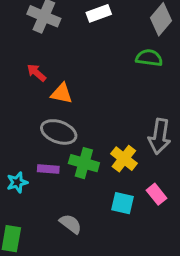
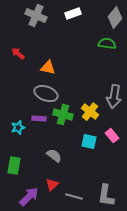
red arrow: (36, 73) -> (18, 54), moved

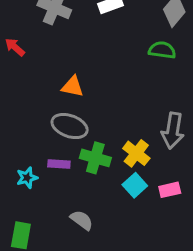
red arrow: (18, 54) -> (15, 47), moved
pink rectangle: (112, 136) -> (170, 190), turned -64
cyan square: (89, 142) -> (135, 185), moved, turned 35

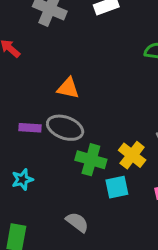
purple rectangle: (59, 164) -> (30, 128), moved
cyan square: (135, 185) -> (117, 187), moved, turned 30

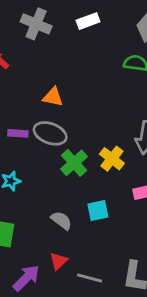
green cross: (91, 160) -> (74, 163), turned 32
cyan square: (117, 187) -> (98, 211), moved

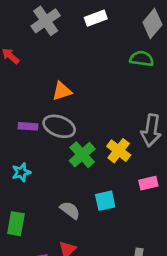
gray cross: (36, 24) -> (46, 21), turned 32
orange triangle: (53, 97) -> (62, 91), turned -30

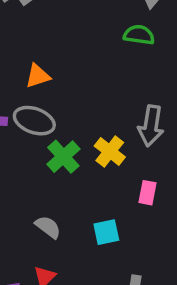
pink rectangle: (148, 183) -> (148, 193), turned -66
cyan square: (105, 201) -> (106, 232), moved

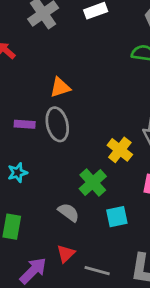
gray ellipse: (34, 121) -> (57, 124), turned 56
green cross: (63, 157) -> (93, 183), moved

